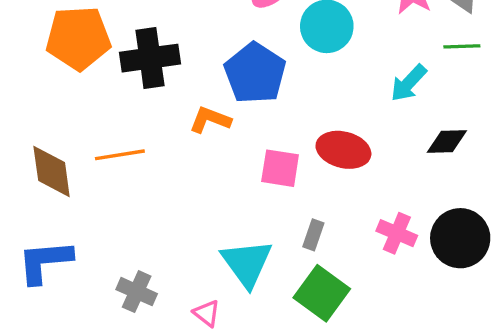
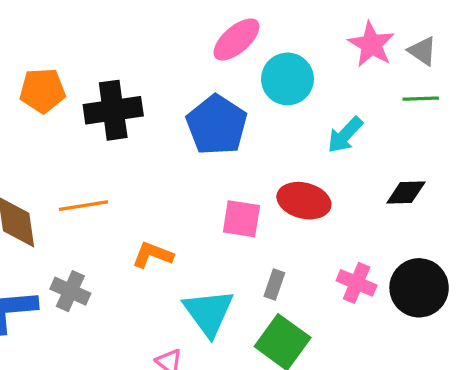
orange pentagon: (78, 38) -> (42, 90), size x0.7
cyan arrow: (409, 83) -> (345, 135), moved
orange L-shape: (210, 120) -> (153, 255), moved
gray cross: (137, 292) -> (70, 291), moved

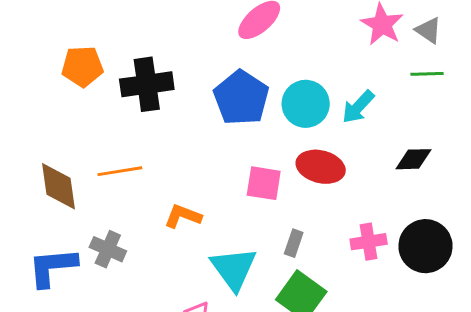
cyan circle: (287, 79) -> (306, 104), moved
pink cross: (357, 283) -> (369, 242), turned -32

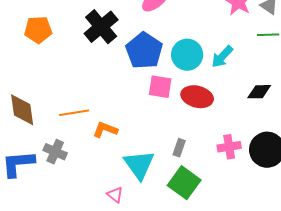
black cross: (147, 84) -> (101, 27), moved, turned -32
orange line: (120, 171) -> (74, 113), moved
pink square: (264, 183) -> (160, 87), moved

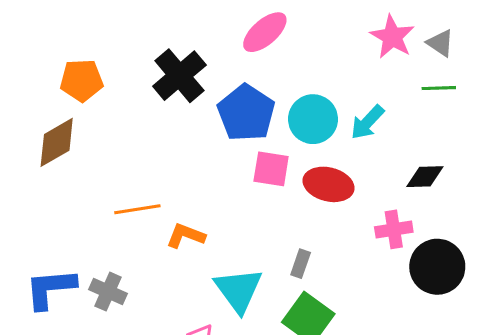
brown diamond: (22, 110) -> (57, 142), moved, turned 68
pink cross: (229, 147) -> (394, 229), moved
gray cross: (55, 152) -> (108, 292), moved

